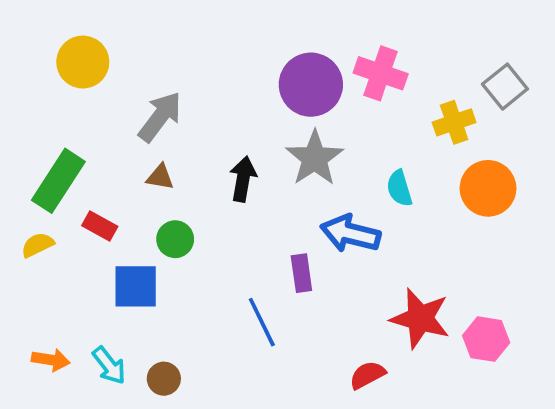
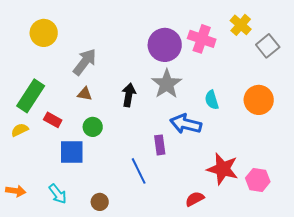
yellow cross: (454, 122) -> (241, 25), moved, turned -30
orange arrow: (51, 360) -> (16, 191), moved
brown circle: (164, 379) -> (100, 202), moved

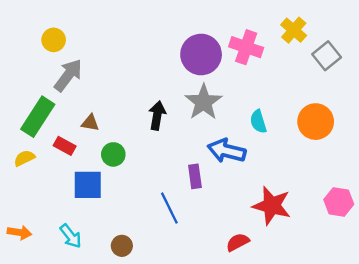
yellow circle: (44, 33) -> (54, 40), size x0.7
gray arrow: (85, 62) -> (68, 75), moved
brown triangle: (85, 94) -> (90, 123), moved
pink hexagon: (258, 180) -> (339, 202), moved

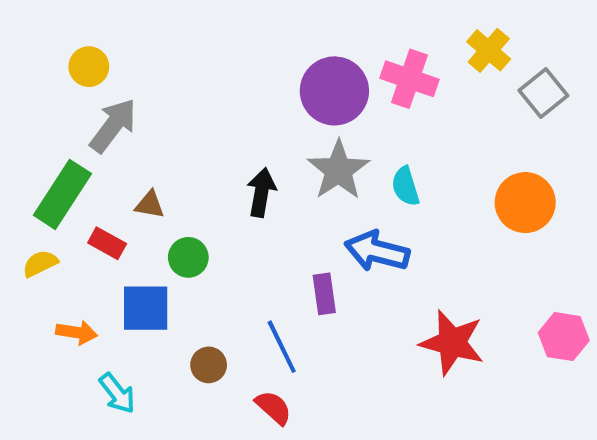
cyan semicircle: (258, 122) -> (405, 186), moved
orange arrow: (19, 232) -> (77, 332), moved
red semicircle: (238, 242) -> (274, 408), moved, turned 70
brown circle: (122, 246) -> (209, 365), moved

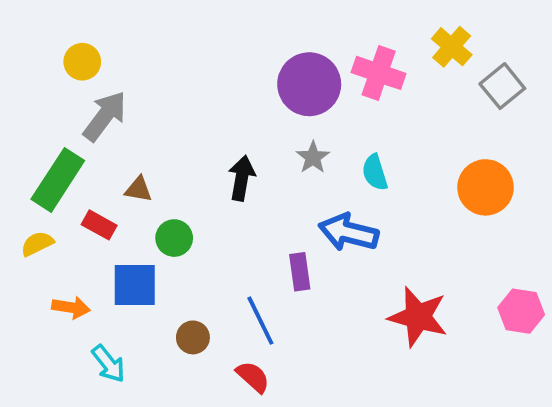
gray star: (338, 170) -> (313, 157), size x0.6

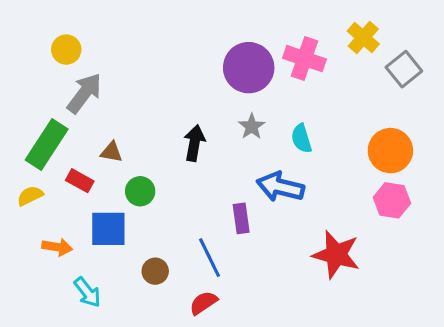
pink hexagon: (521, 311) -> (392, 200), moved
red semicircle: (253, 377) -> (203, 303), turned -76

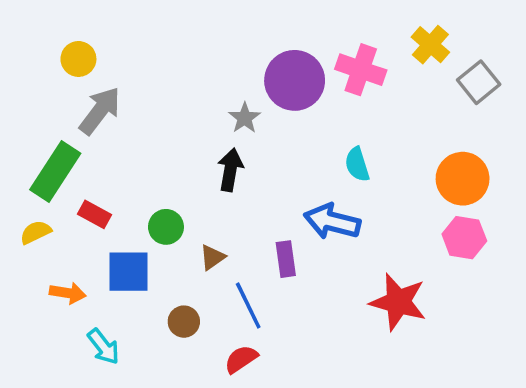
gray star: (252, 126) -> (245, 118), moved
brown triangle: (111, 152) -> (212, 257), moved, turned -45

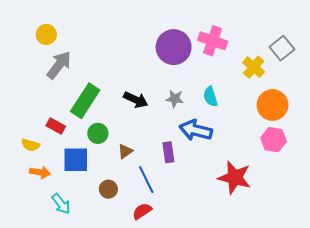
yellow cross: (430, 45) -> (254, 67), moved
gray star: (245, 118) -> (175, 99), moved, turned -30
black arrow: (230, 170) -> (136, 100), turned 105
green rectangle: (55, 172) -> (85, 101), moved
yellow semicircle: (36, 232) -> (31, 145), moved, turned -138

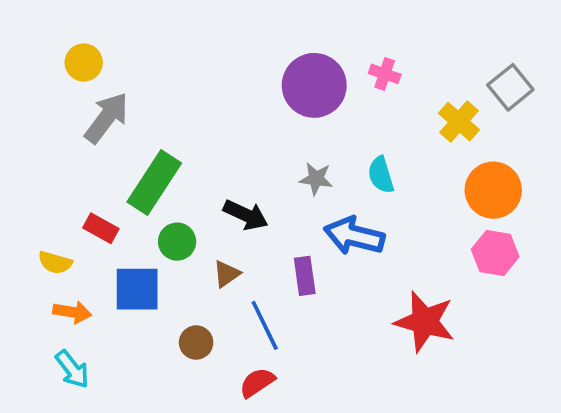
pink cross: (213, 41) -> (385, 74), size x0.6
black arrow: (136, 100) -> (246, 215), moved
cyan arrow: (61, 204) -> (72, 369), moved

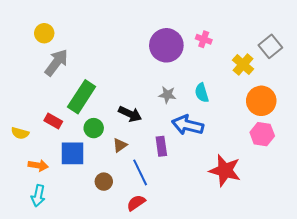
yellow semicircle: (55, 263) -> (20, 133), moved
cyan arrow: (72, 369) -> (38, 196), turned 50

